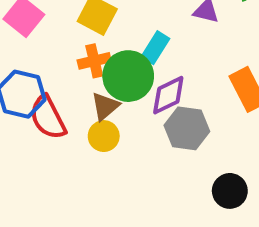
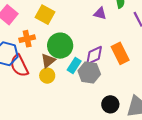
cyan rectangle: (155, 48) -> (74, 65), moved
orange cross: (94, 61) -> (27, 39), moved
purple diamond: (168, 95) -> (94, 55), moved

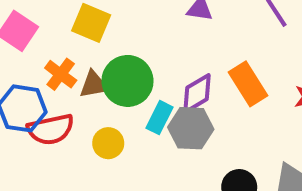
orange cross: (27, 39) -> (61, 74), turned -35
brown triangle: (48, 61) -> (94, 85), moved, turned 35
red semicircle: (19, 66) -> (51, 129), turned -70

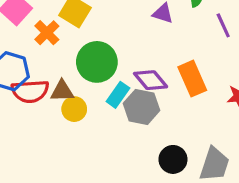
orange cross: (61, 74) -> (47, 33), moved
brown triangle: (94, 85) -> (62, 91), moved
purple diamond: (197, 93) -> (151, 80), turned 72

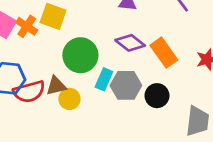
orange cross: (47, 33) -> (27, 26), moved
purple diamond: (151, 80) -> (130, 43), moved
black circle: (173, 159) -> (157, 96), moved

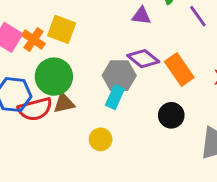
green circle: (80, 55) -> (54, 77), moved
gray hexagon: (126, 85) -> (119, 76), moved
yellow circle: (69, 99) -> (101, 139), moved

